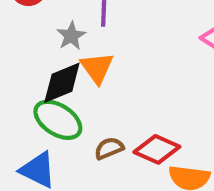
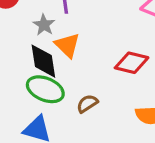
black diamond: (62, 83) -> (43, 61), turned -66
red diamond: (157, 149) -> (132, 63), moved

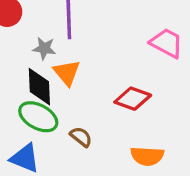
gray star: (44, 25) -> (44, 48), turned -30
brown semicircle: (87, 104) -> (81, 137), turned 65

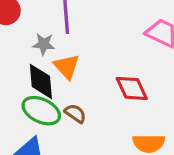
red diamond: (133, 99) -> (132, 88), turned 48
brown semicircle: (81, 137) -> (75, 113), moved

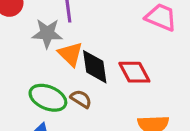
gray star: (44, 44) -> (47, 33), size x1.4
black diamond: (41, 81) -> (95, 67), moved

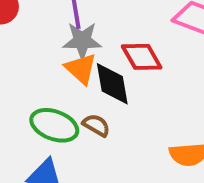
gray star: (47, 33) -> (82, 41), moved
red diamond: (134, 72) -> (142, 57), moved

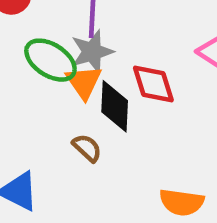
gray star: (82, 41) -> (92, 52), turned -30
green ellipse: (54, 125) -> (50, 60), moved

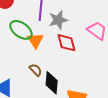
gray star: (92, 52) -> (58, 20), moved
black diamond: (115, 106) -> (52, 83), moved

